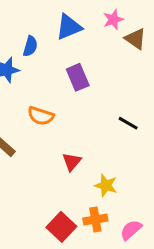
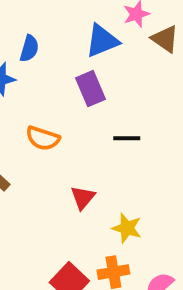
blue triangle: (69, 27) -> (102, 41), moved
black line: (128, 123) -> (127, 138), moved, turned -30

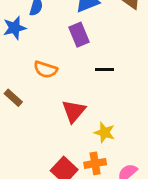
red triangle: (83, 198) -> (74, 111), size x1.4

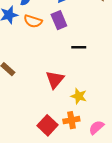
orange semicircle: (45, 69) -> (33, 21), moved

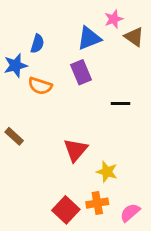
orange semicircle: (33, 21) -> (40, 86), moved
black line: (79, 47) -> (120, 104), moved

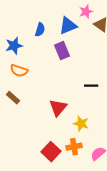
blue semicircle: (37, 44) -> (40, 30), moved
orange semicircle: (40, 86) -> (19, 71), moved
black line: (120, 104) -> (91, 86), moved

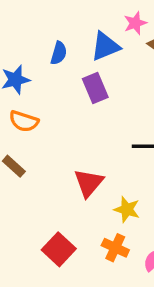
orange cross: (74, 147) -> (115, 248), turned 35
red square: (51, 152) -> (59, 249), moved

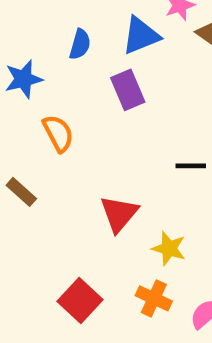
orange semicircle: (24, 121) -> (58, 133), moved, turned -136

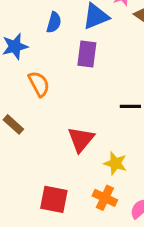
purple rectangle: (128, 90) -> (87, 54), turned 30
red square: (80, 301) -> (54, 199), turned -32

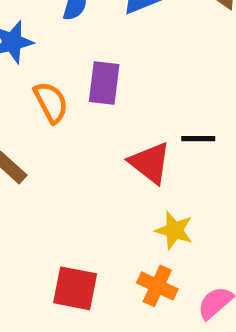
purple rectangle: (87, 54) -> (104, 83), moved
red triangle: (81, 139) -> (150, 163), moved, turned -32

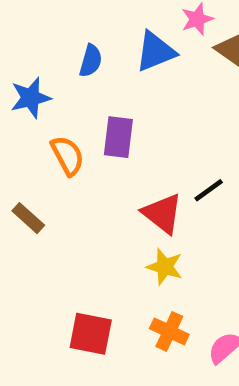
black line: (198, 139) -> (209, 190), turned -36
yellow star: (174, 230) -> (165, 267), moved

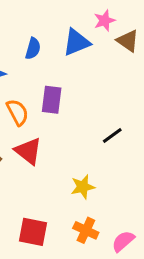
red triangle: (162, 213) -> (28, 151), moved
yellow star: (165, 267) -> (83, 187), turned -30

